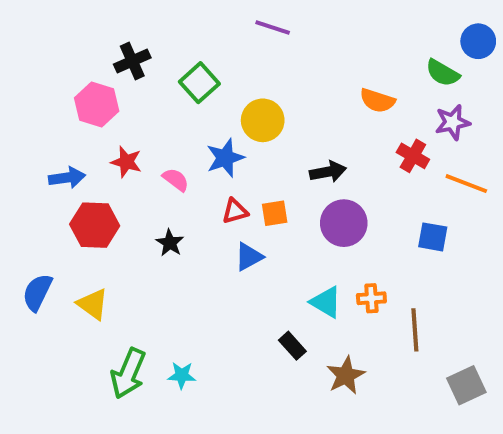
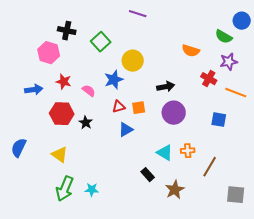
black cross: (132, 61) -> (67, 31), turned 36
red hexagon: (95, 225) -> (62, 114), moved
yellow triangle: (93, 304) -> (60, 155), moved
brown line: (415, 330) -> (210, 167), turned 35
gray square: (466, 385) -> (236, 195), turned 30

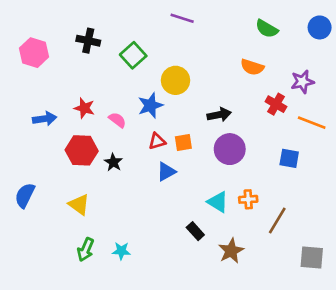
green semicircle: (224, 37) -> (267, 29), moved
pink hexagon: (49, 53) -> (34, 53), moved
green arrow: (65, 189) -> (86, 250), size x0.7

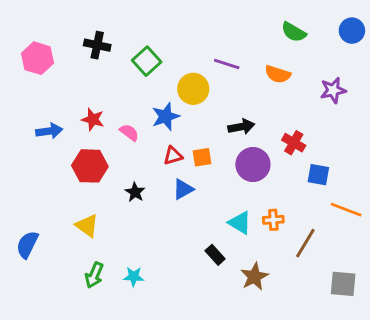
purple line: (182, 18) -> (227, 64), moved
red cross: (276, 104) -> (294, 143), moved
orange line: (312, 123) -> (346, 210), moved
black star: (113, 162) -> (135, 192), moved
blue semicircle: (25, 195) -> (27, 245), moved

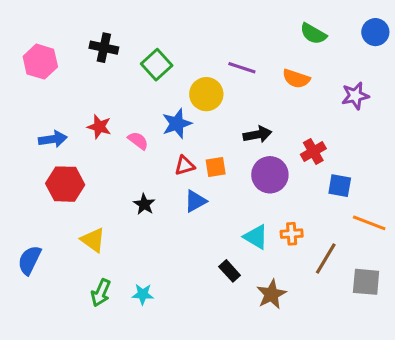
red cross: (294, 143) -> (313, 152), turned 30
red hexagon: (90, 166) -> (65, 184), moved
gray square: (343, 284) -> (366, 282), moved

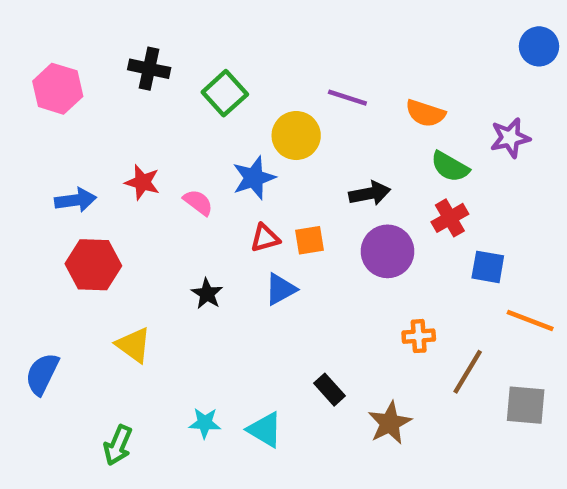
green semicircle: (313, 34) -> (450, 167), moved
cyan triangle: (256, 237) -> (265, 430), moved
green arrow: (101, 293) -> (118, 445), moved

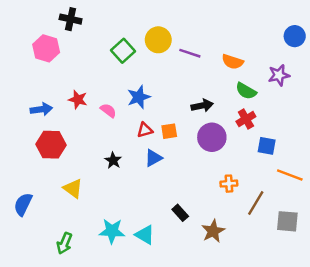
blue circle: (539, 46) -> (295, 36), moved
black cross: (149, 69) -> (71, 19), moved
pink hexagon: (58, 89) -> (46, 48), moved
yellow circle: (296, 136) -> (158, 40), moved
cyan star: (205, 423) -> (112, 231), size x1.5

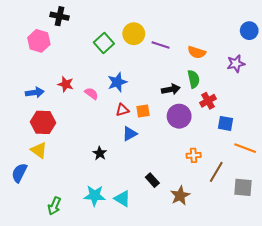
green semicircle: (246, 91) -> (194, 79), moved, turned -132
black star: (113, 160) -> (100, 153), moved
yellow triangle: (73, 188) -> (39, 150), moved

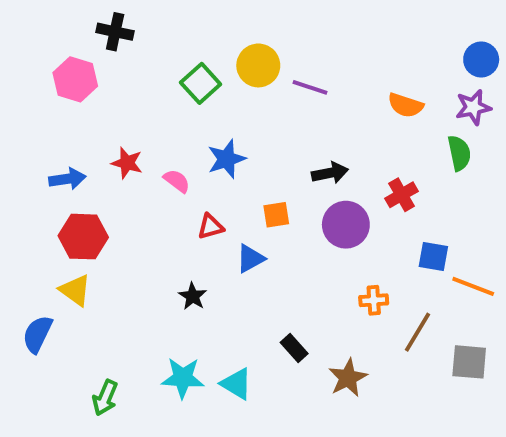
orange semicircle: (197, 52) -> (406, 105), moved
purple star: (236, 64) -> (473, 107), moved
green semicircle: (194, 79) -> (459, 153), moved
red triangle: (122, 110) -> (211, 227), moved
blue square: (226, 123) -> (433, 256), moved

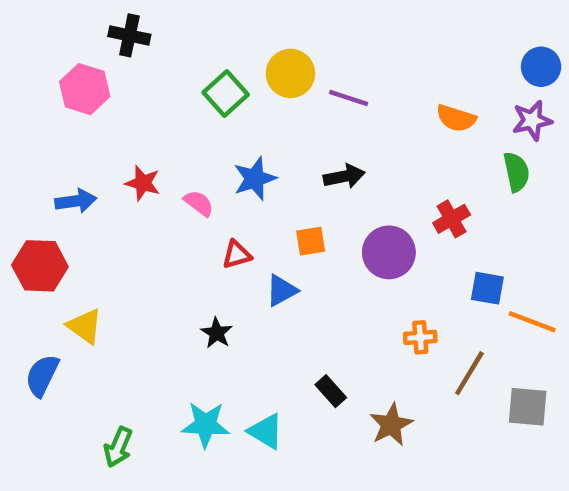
black arrow: (330, 173) -> (344, 176), moved
red hexagon: (83, 237) -> (40, 266), moved

